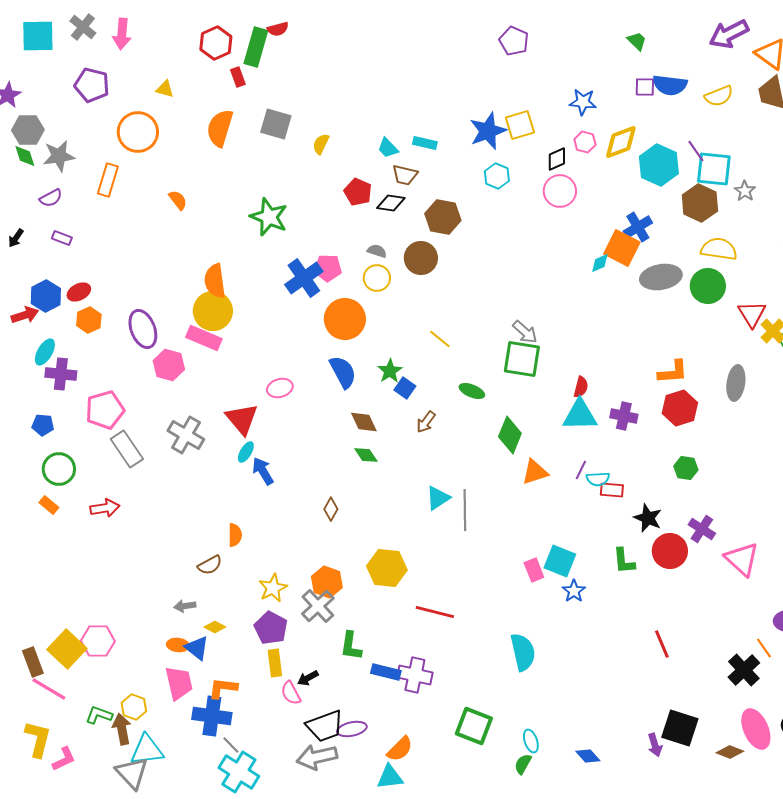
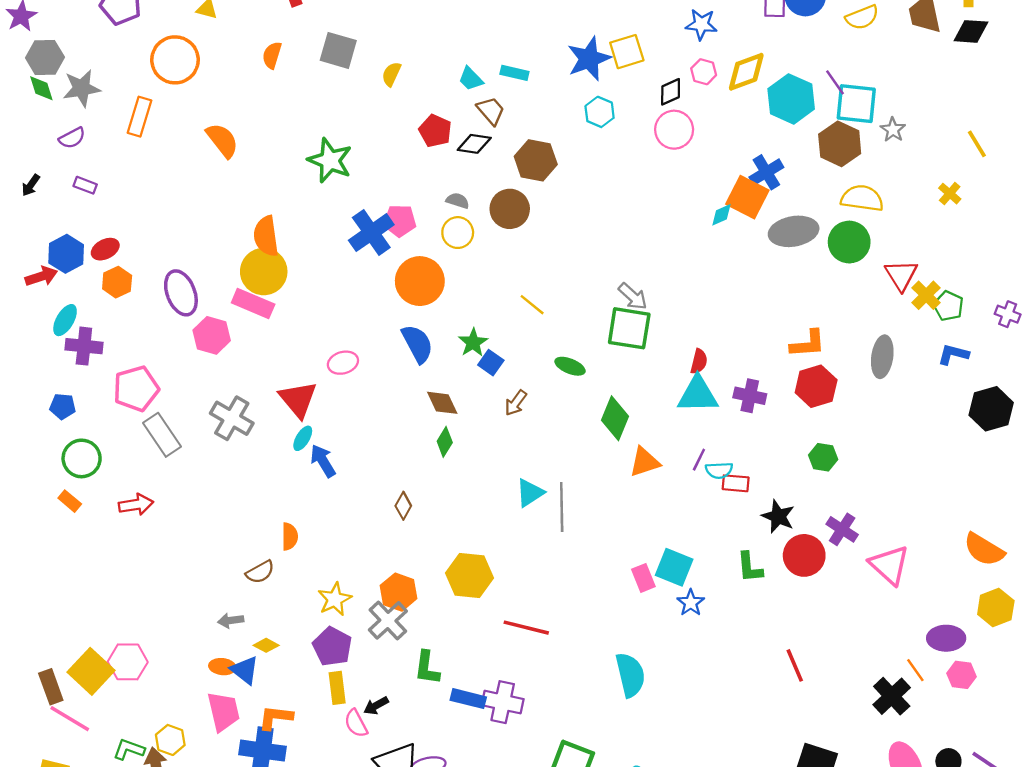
orange semicircle: (220, 128) -> (272, 55), size x0.6
brown trapezoid: (405, 175) -> (491, 111), turned -144
orange semicircle: (178, 200) -> (222, 140), size x1.5
green diamond: (366, 455) -> (445, 442), turned 65

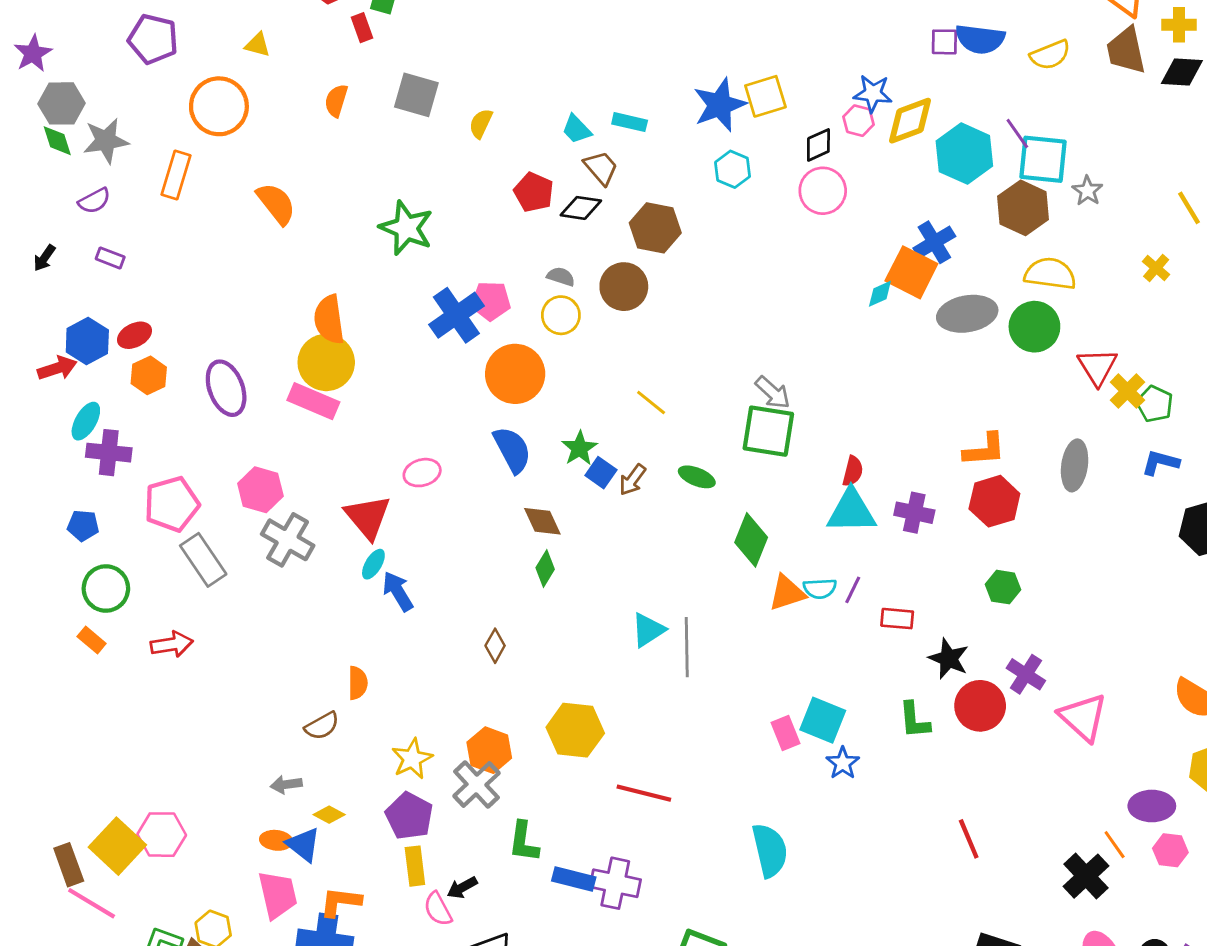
blue star: (701, 24) -> (873, 93), moved
pink hexagon: (212, 335) -> (260, 490), moved
brown arrow: (516, 403) -> (632, 480), moved
cyan semicircle: (719, 470) -> (820, 588), moved

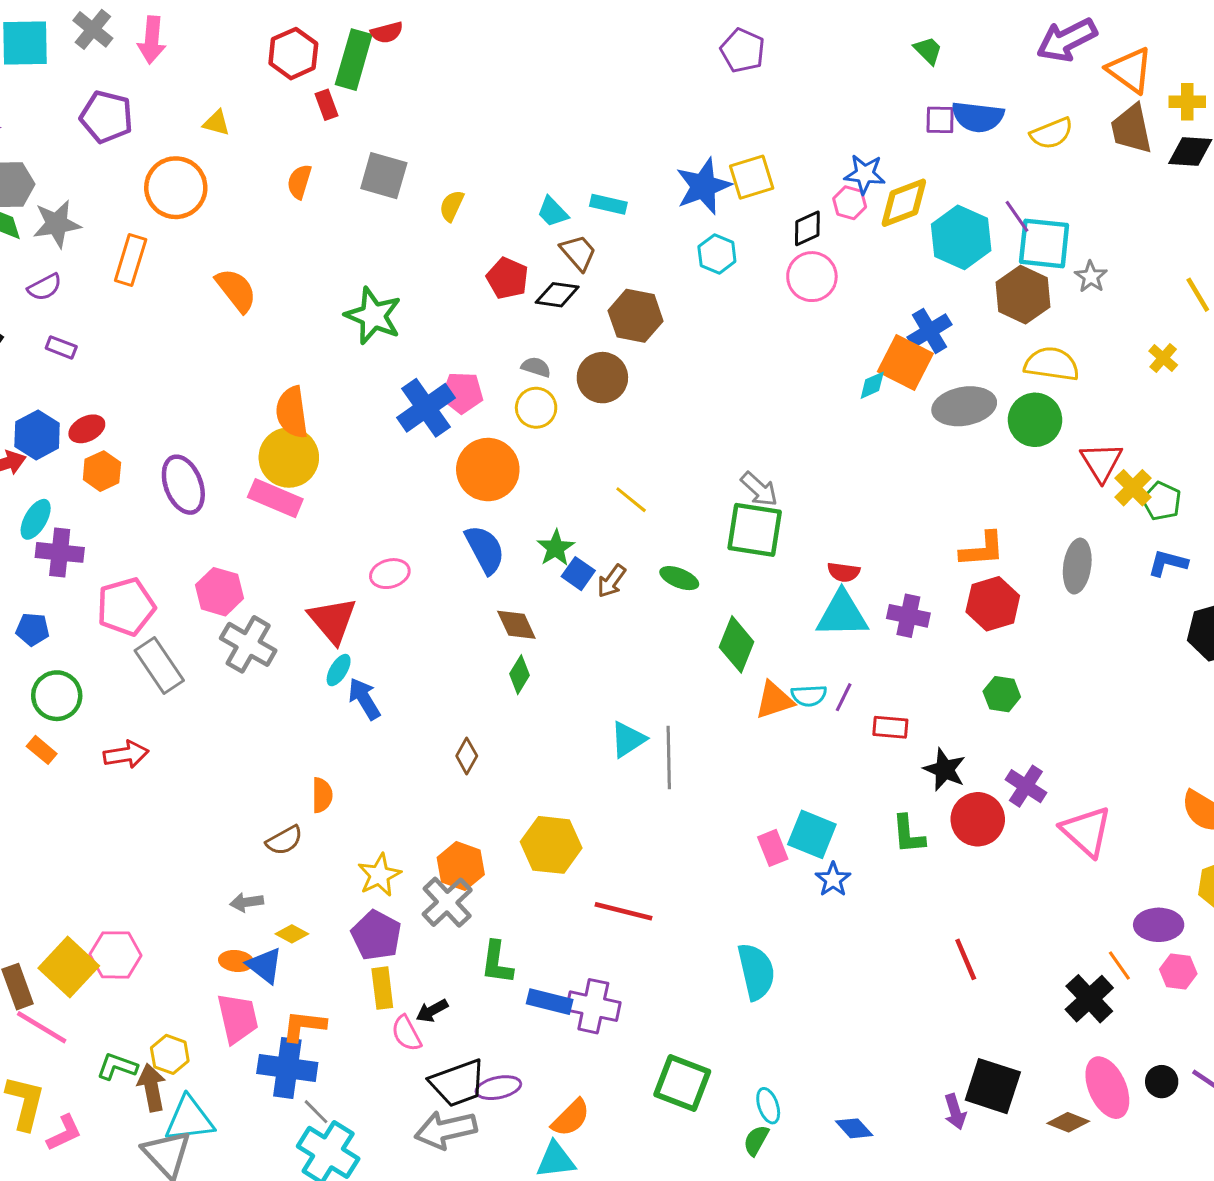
red semicircle: (853, 471) -> (844, 572), turned 84

